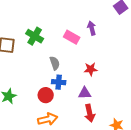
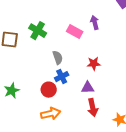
blue cross: (59, 82) -> (62, 77), turned -32

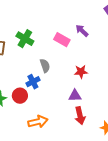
purple arrow: (95, 23) -> (82, 31), turned -32
blue cross: (62, 77) -> (33, 82), moved
red circle: (49, 90) -> (20, 96), moved

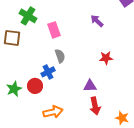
green cross: (25, 39) -> (28, 16), moved
pink rectangle: (62, 40) -> (54, 30), moved, turned 42
red star: (81, 72) -> (106, 58), moved

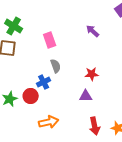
green cross: (28, 16) -> (14, 26), moved
red star: (106, 58) -> (92, 74), moved
red arrow: (95, 106) -> (95, 126), moved

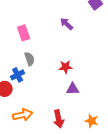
purple triangle: (86, 96) -> (73, 89), moved
red arrow: (95, 126) -> (59, 119), moved

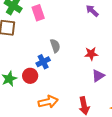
pink rectangle: (24, 33) -> (38, 13), moved
purple triangle: (73, 89) -> (98, 76), turned -32

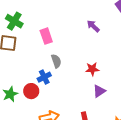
pink rectangle: (38, 13) -> (46, 36), moved

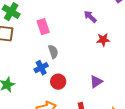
red star: (92, 69) -> (103, 40), moved
red circle: (31, 91) -> (58, 82), moved

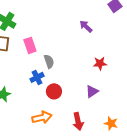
pink rectangle: (43, 27) -> (30, 45), moved
red star: (103, 40) -> (100, 63), moved

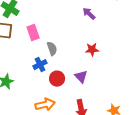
red star: (100, 63) -> (92, 50), moved
purple triangle: (92, 91) -> (81, 77), moved, turned -40

